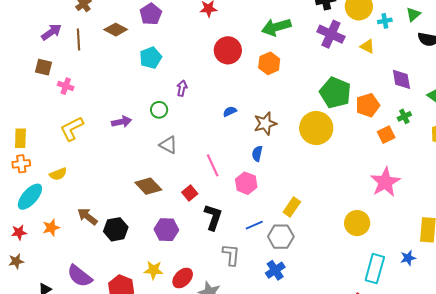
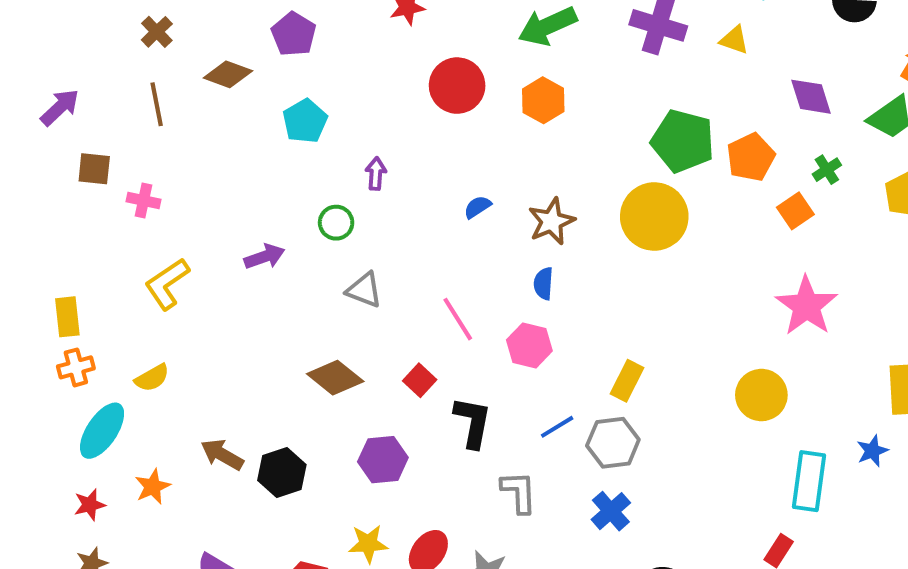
purple arrow: (51, 32) -> (60, 107), moved

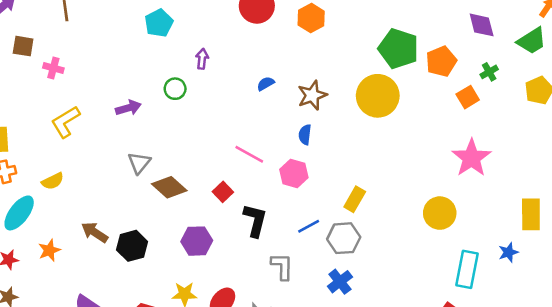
gray triangle: (364, 290) -> (139, 163), moved, turned 45
pink line: (458, 319) -> (249, 154), turned -32

